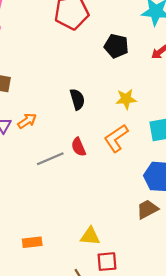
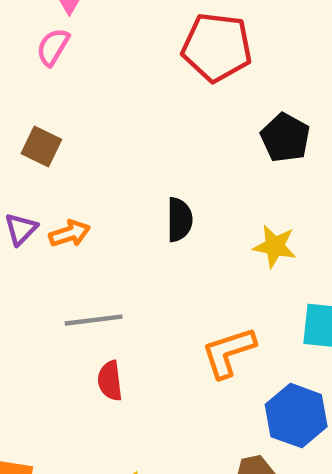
orange L-shape: (116, 138) -> (229, 352), moved
red semicircle: (79, 147) -> (110, 381), moved

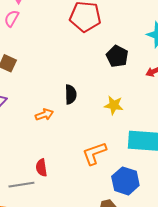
orange arrow: (70, 234) -> (44, 115), moved
gray line: (94, 320) -> (21, 185), moved

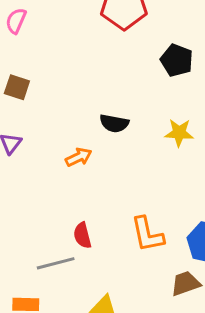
black semicircle: (71, 94) -> (114, 123), turned 108
orange L-shape: (94, 153) -> (147, 234), moved, turned -76

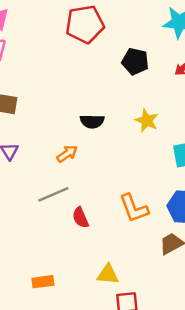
yellow star: (179, 133) -> (147, 121), turned 30
gray line: (56, 263) -> (53, 194), moved

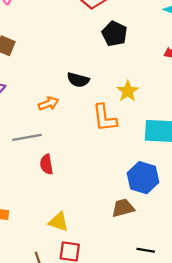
black pentagon: (135, 61) -> (114, 34), moved
orange L-shape: (134, 208) -> (105, 118), moved

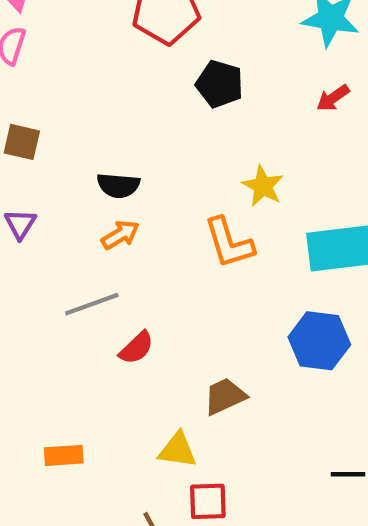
black semicircle: (78, 80) -> (118, 185), moved
red semicircle: (46, 164) -> (137, 348), turned -114
brown trapezoid: (123, 208) -> (225, 396), moved

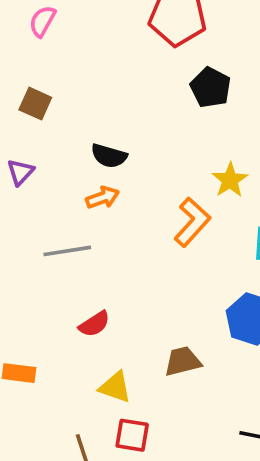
orange L-shape: (229, 243) -> (192, 222), turned -132
red semicircle: (137, 348) -> (94, 324), moved
brown trapezoid: (225, 396) -> (183, 361), moved

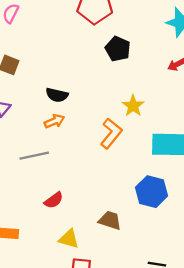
brown trapezoid: (183, 361) -> (110, 220), turned 35

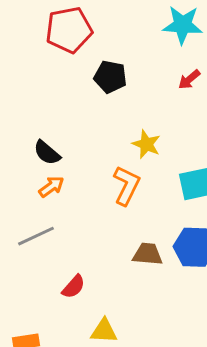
black semicircle: (57, 95) -> (47, 153), turned 40
brown trapezoid: (110, 220) -> (148, 254), moved

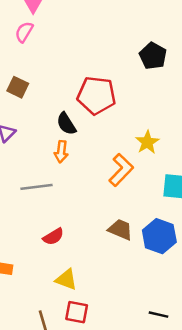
red pentagon: (69, 30) -> (96, 95), moved
black pentagon: (110, 77) -> (153, 56), moved
orange arrow: (51, 187) -> (61, 152), turned 115

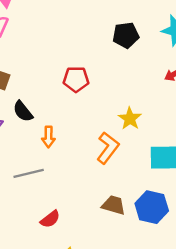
black pentagon: (153, 56) -> (126, 35), turned -30
red pentagon: (96, 95) -> (76, 79), size x0.7
black semicircle: (66, 124) -> (23, 111), moved

